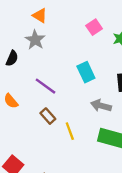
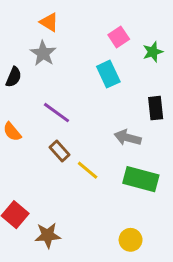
cyan rectangle: (86, 72) -> (108, 74), moved
yellow line: (70, 131) -> (88, 170), turned -30

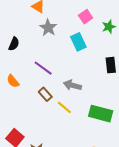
gray star: (43, 53) -> (48, 28), moved
gray arrow: (128, 138) -> (72, 85), moved

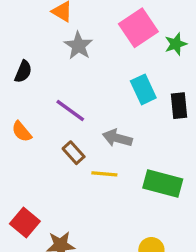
pink square: (86, 17) -> (138, 28), size x1.6
cyan rectangle: (78, 42) -> (143, 89), moved
yellow line: (64, 107) -> (104, 174), turned -35

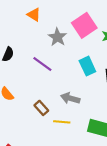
gray star: (78, 46) -> (57, 37), moved
purple line: (70, 111) -> (42, 64), moved

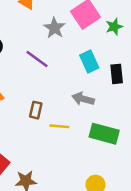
gray arrow: (70, 98) -> (83, 99), moved
brown rectangle: (41, 108) -> (36, 110), turned 56

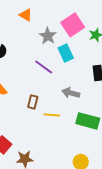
purple line: (37, 59) -> (44, 67), moved
cyan rectangle: (89, 62) -> (66, 53), moved

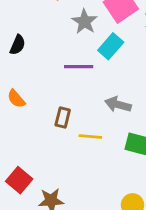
cyan rectangle: (66, 53) -> (111, 46), turned 66
purple line: (44, 67) -> (79, 67), turned -36

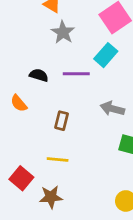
gray star: (85, 22) -> (63, 32), moved
black semicircle: (18, 45) -> (39, 75), moved, turned -96
yellow line: (90, 136) -> (58, 159), moved

